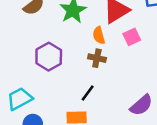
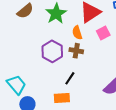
purple hexagon: (49, 57) -> (52, 51), moved
cyan trapezoid: (20, 99) -> (16, 85), turned 80

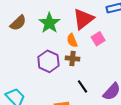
black line: (70, 78) -> (82, 86), moved, turned -64

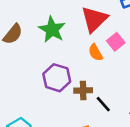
orange semicircle: (72, 40) -> (95, 53), moved
brown cross: (73, 59) -> (83, 90), moved

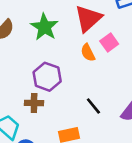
brown cross: (83, 90) -> (34, 103), moved

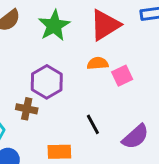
pink square: (109, 43) -> (122, 76), moved
orange semicircle: (88, 53) -> (98, 63), turned 102

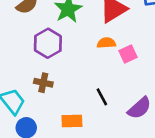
purple hexagon: (47, 82) -> (48, 43), moved

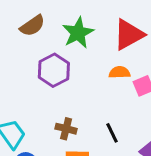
brown cross: (43, 83) -> (66, 129), moved

